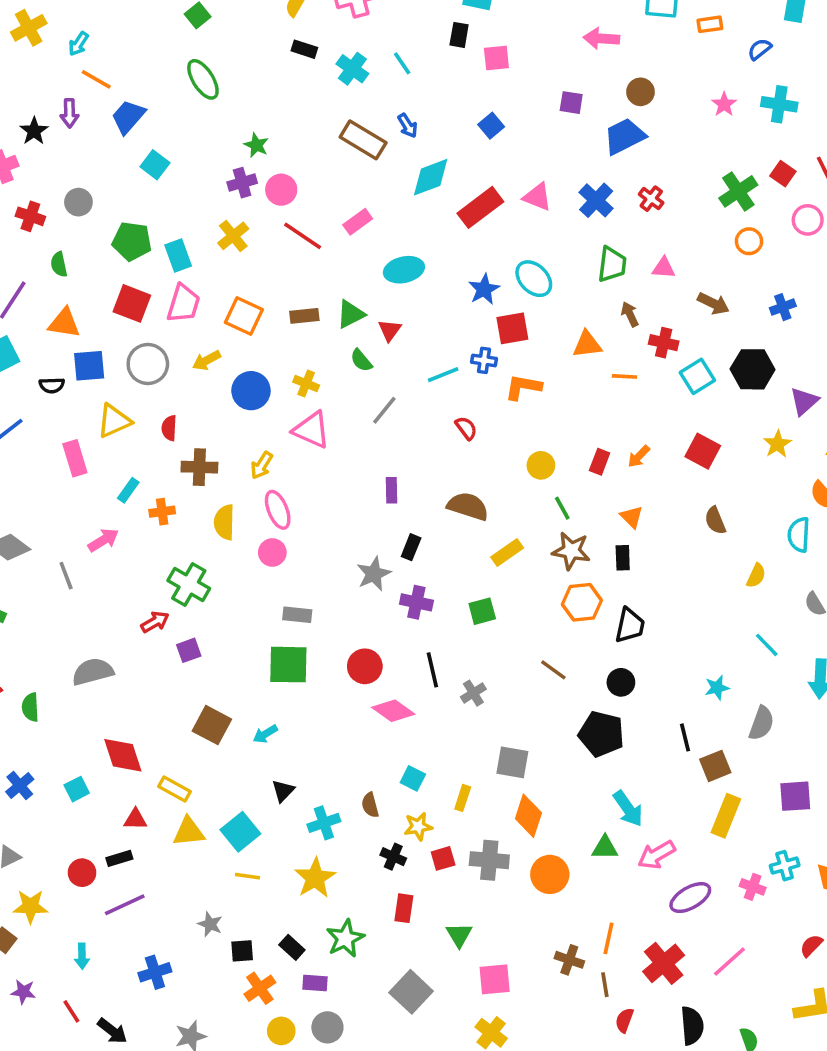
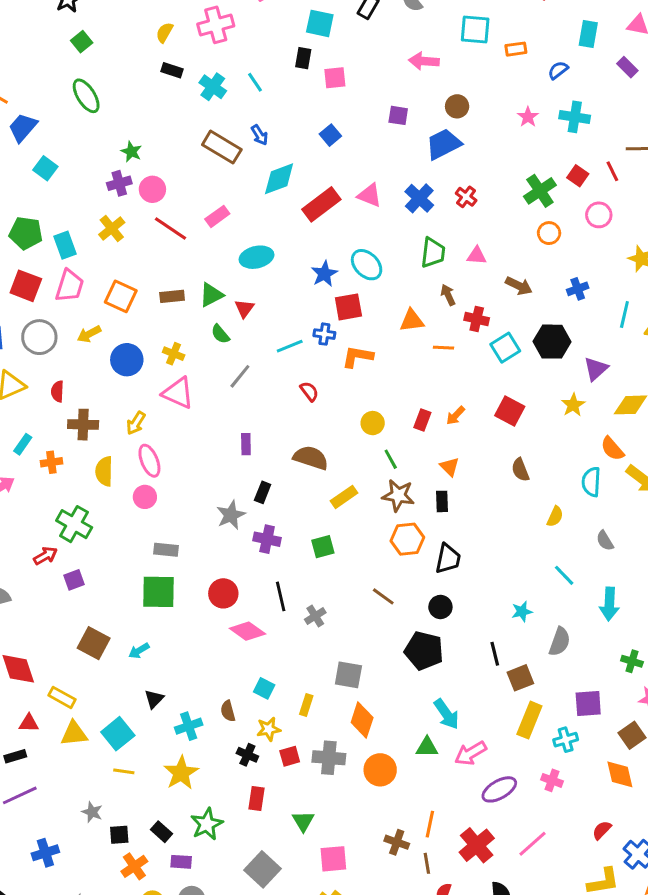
cyan cross: (785, 866) -> (566, 740), moved

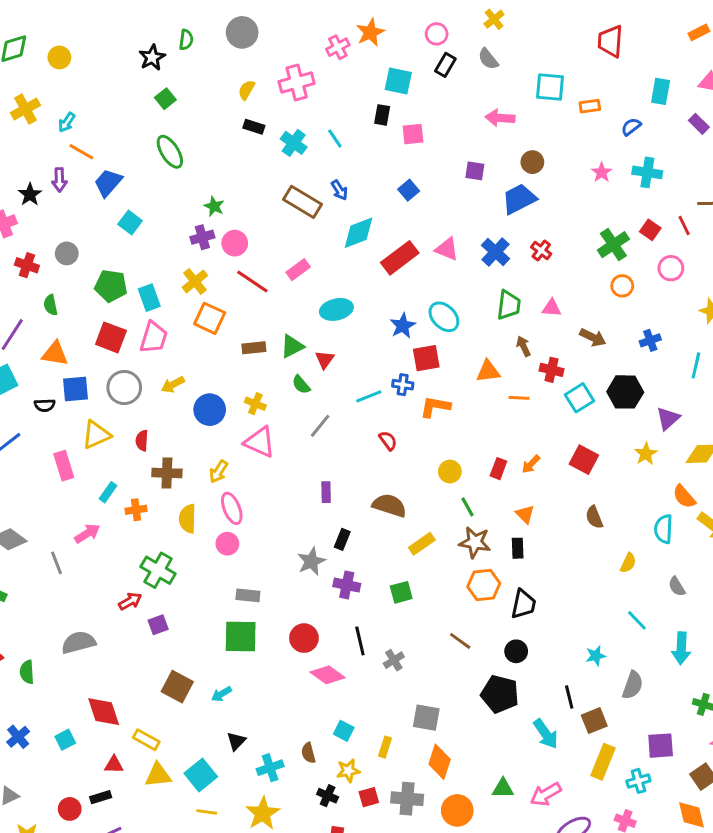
orange square: (121, 296) -> (210, 318), moved
cyan arrow: (446, 714) -> (546, 734), moved

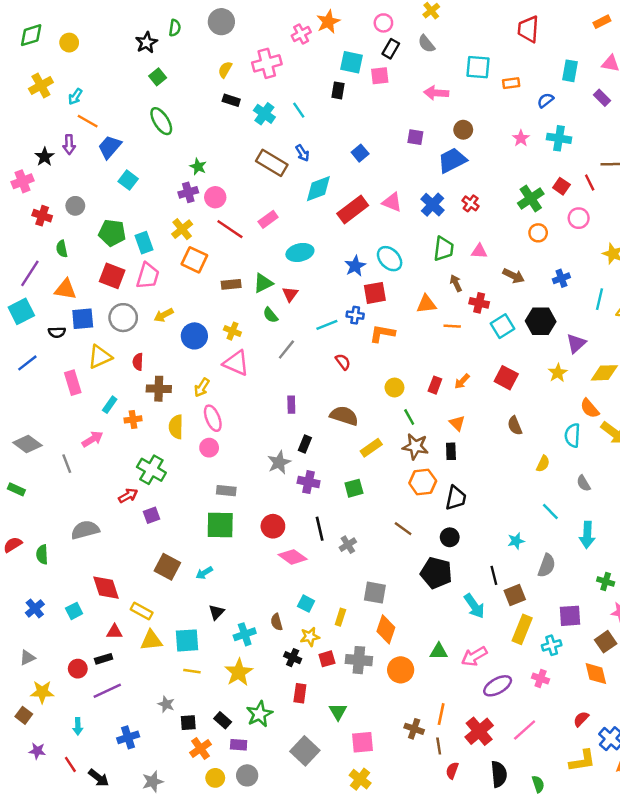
pink square: (413, 134) -> (380, 76), moved
cyan square: (201, 775) -> (187, 640), turned 35

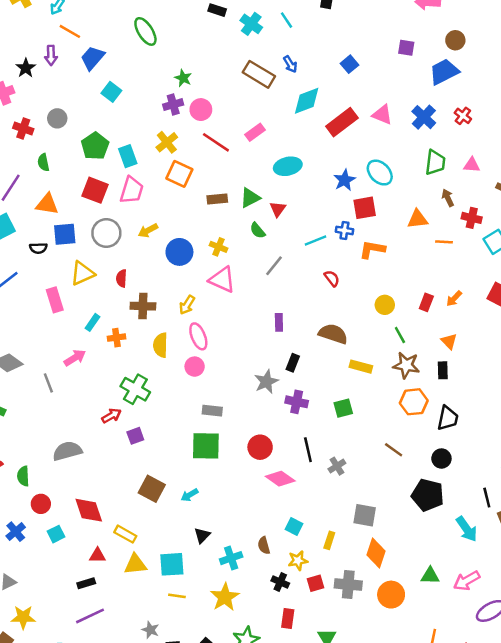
green pentagon: (112, 233) -> (95, 146), turned 30
yellow rectangle: (371, 448) -> (361, 367), turned 50
red circle: (78, 669) -> (41, 504), moved

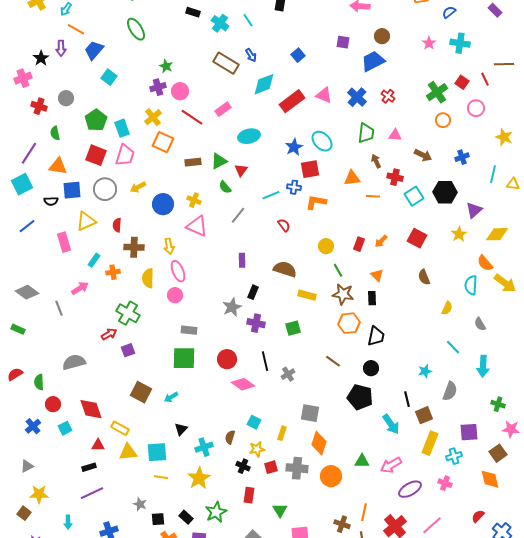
yellow arrow: (187, 305) -> (169, 246), turned -42
brown semicircle: (264, 545) -> (230, 437), turned 32

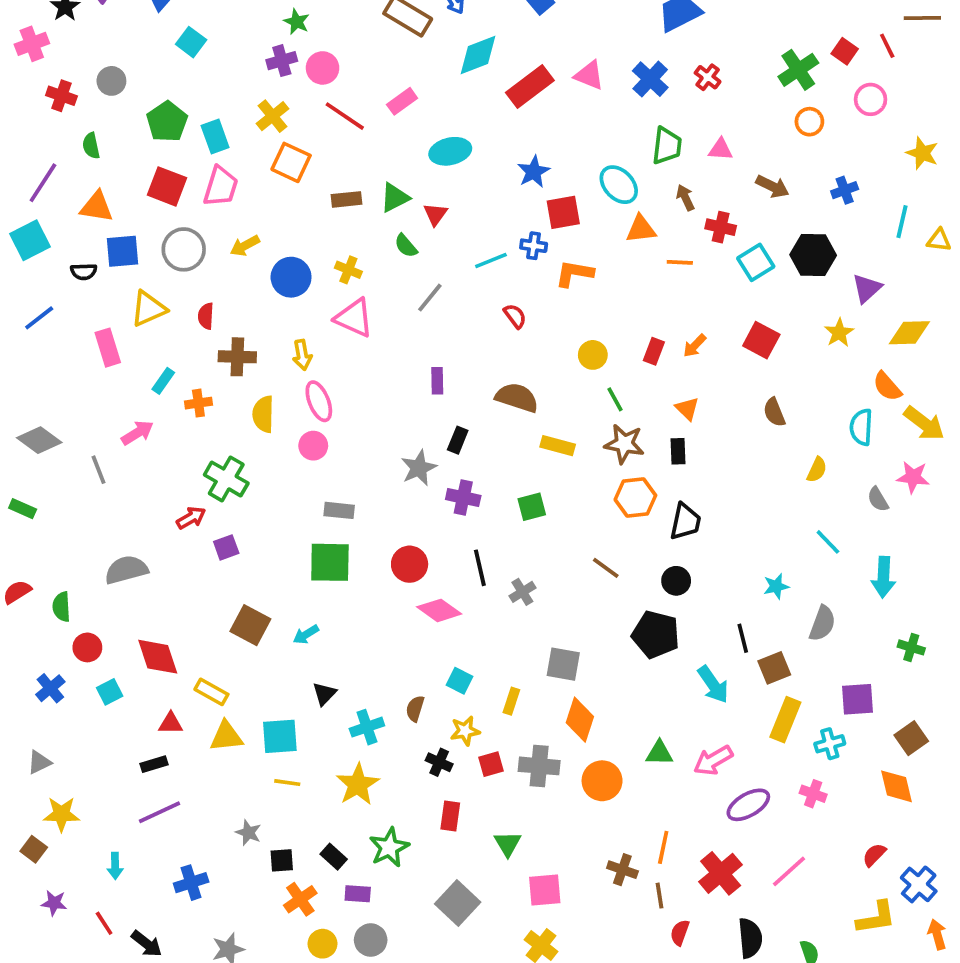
cyan ellipse: (322, 141) -> (619, 185), moved
pink star: (511, 429) -> (913, 477), moved

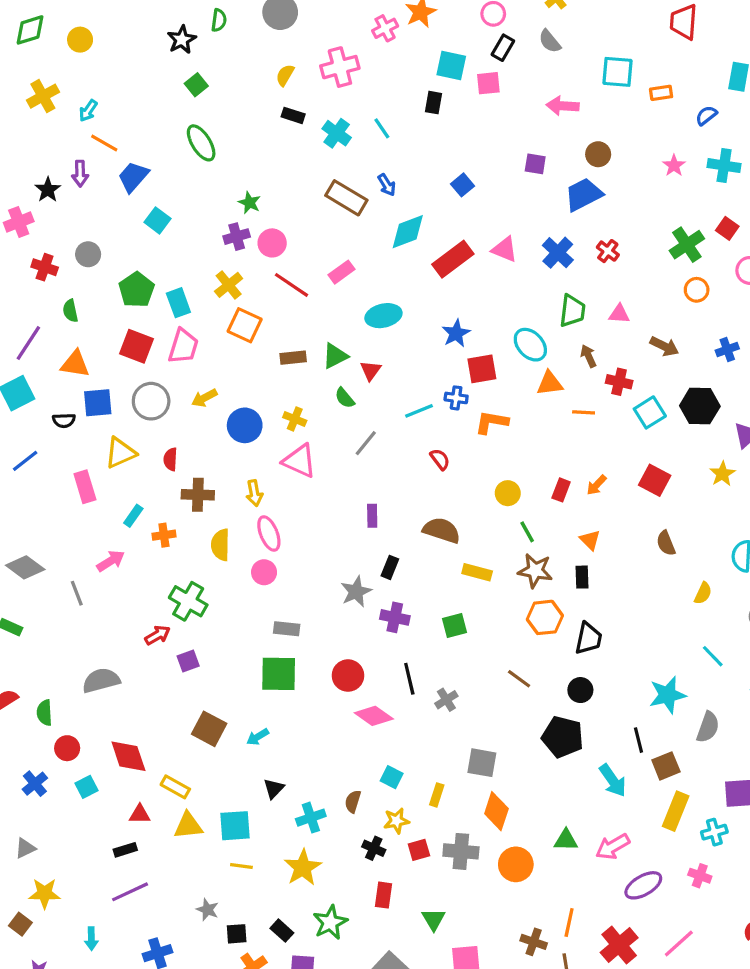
cyan star: (776, 586) -> (668, 695), size x1.6

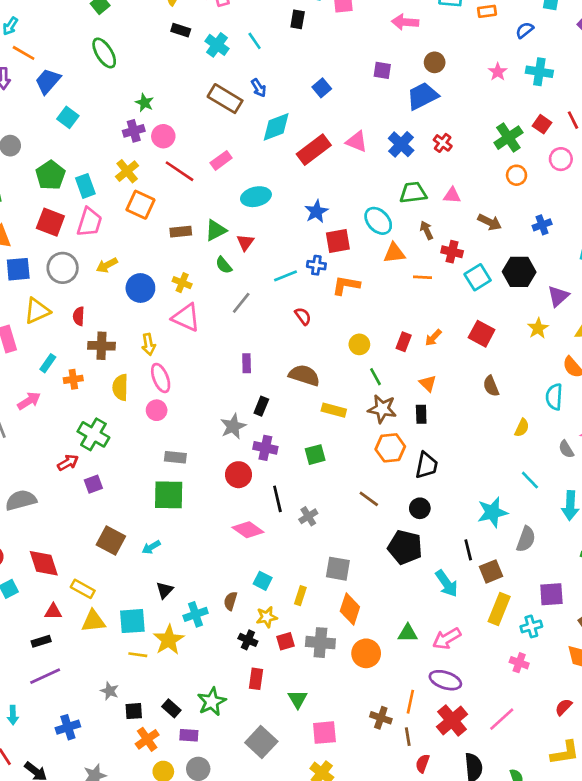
green trapezoid: (572, 311) -> (413, 193), turned -104
red circle: (348, 676) -> (238, 475), moved
yellow star: (303, 868) -> (169, 640), moved
purple ellipse: (643, 885) -> (445, 680), moved, turned 48

